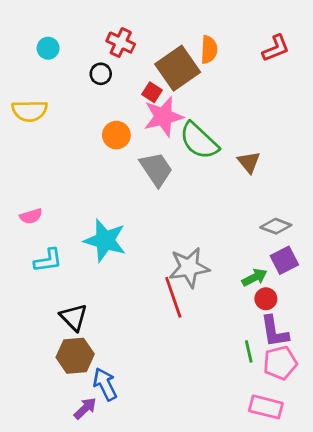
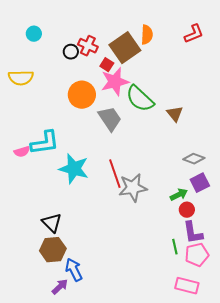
red cross: (121, 43) -> (88, 46), moved
orange circle: (116, 135) -> (82, 95), size x1.4
cyan L-shape: (48, 260) -> (45, 143), moved, size x1.4
red line: (173, 297) -> (115, 174), moved

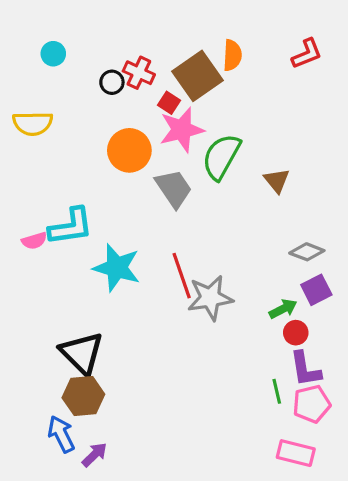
green semicircle: (140, 99) -> (221, 157), turned 76
black triangle: (52, 223) -> (82, 353), size x1.4
blue arrow: (74, 270) -> (61, 434), moved

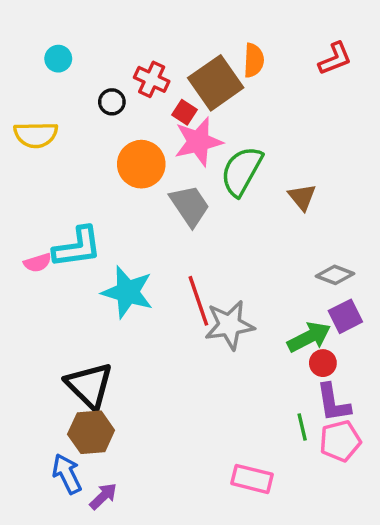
black circle: (112, 82) -> (112, 102), moved
green arrow: (283, 309) -> (309, 337), size x1.4
pink rectangle: (296, 453) -> (252, 479), moved

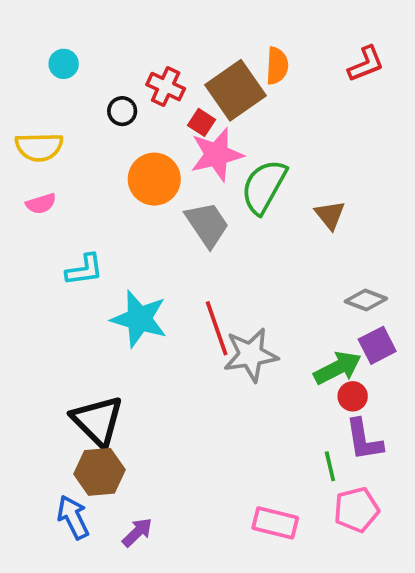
cyan L-shape: (77, 247) -> (84, 270), size x0.7
pink semicircle: (37, 263) -> (41, 204), moved
pink pentagon: (340, 441) -> (356, 510), moved
purple arrow: (103, 496) -> (137, 532), moved

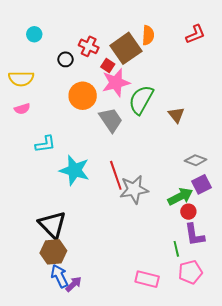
blue arrow: (73, 517) -> (59, 276), moved

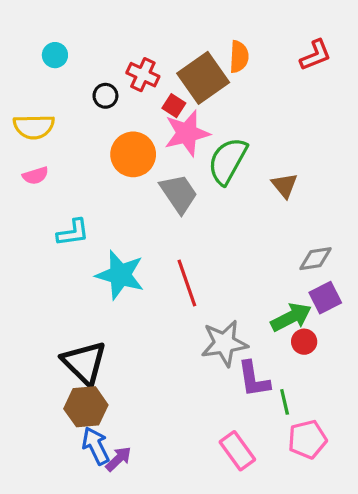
gray diamond: (195, 160) -> (316, 259), turned -30
gray star: (134, 189) -> (224, 343), moved
purple L-shape: (194, 235) -> (254, 379), moved
pink rectangle: (147, 279) -> (237, 451), turned 40

